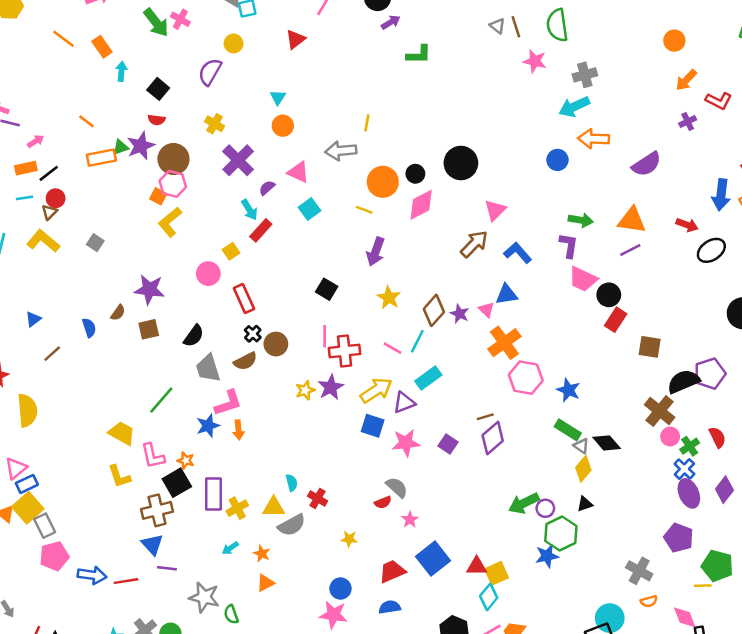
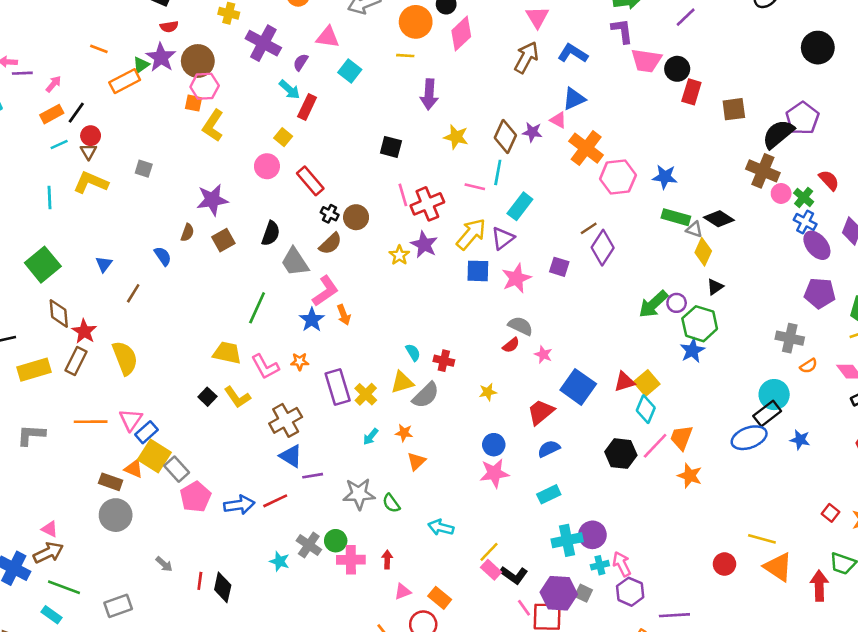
black square: (177, 483) -> (207, 397), moved, size x0.6

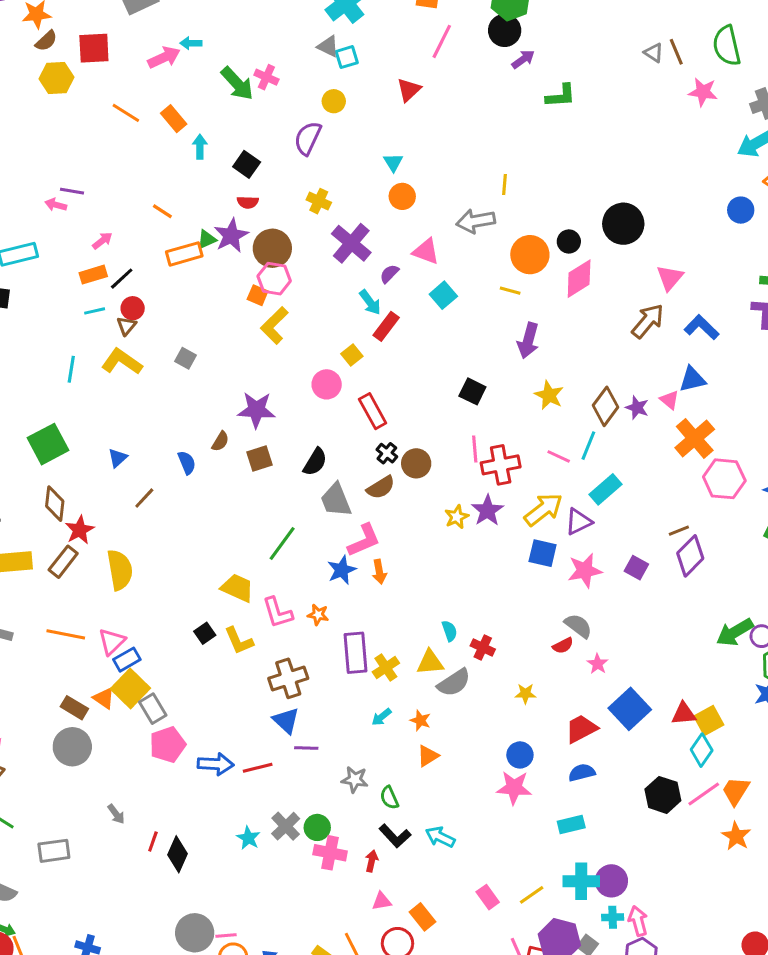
purple line: (22, 73) -> (72, 191), moved
gray star: (359, 494) -> (355, 779), size x0.7
yellow line: (489, 552) -> (532, 895), moved
black L-shape: (514, 575) -> (395, 836), moved

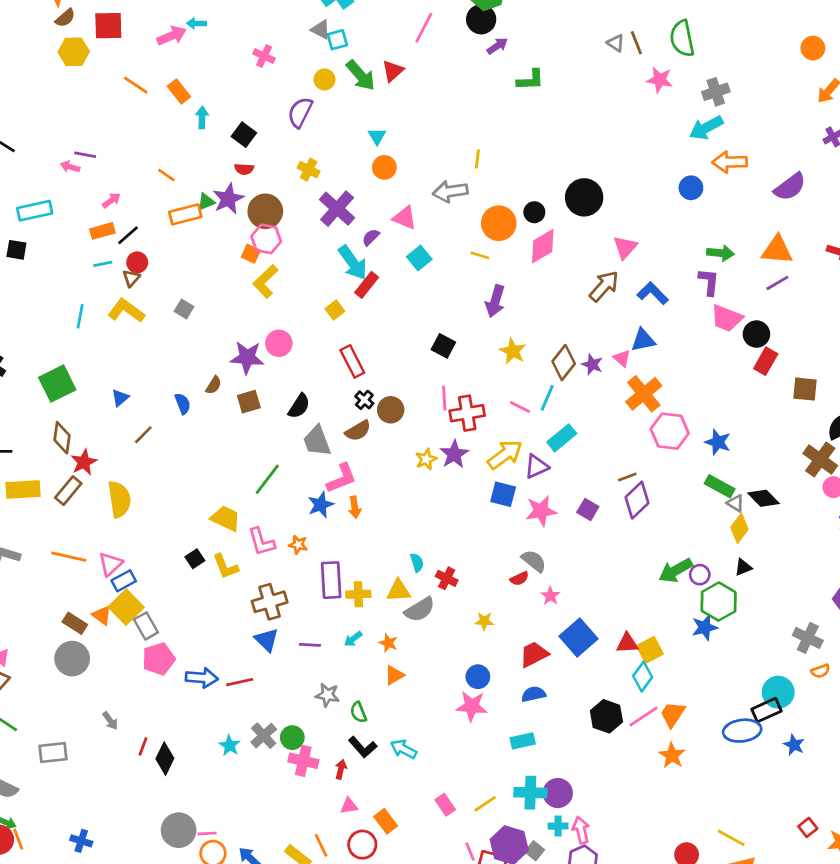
green arrow: (237, 84) -> (361, 75), moved
cyan arrow: (370, 302) -> (353, 263), size x1.5
pink circle: (327, 384) -> (279, 343), moved
yellow cross: (386, 668) -> (358, 594), turned 30
purple line: (306, 748) -> (310, 645), moved

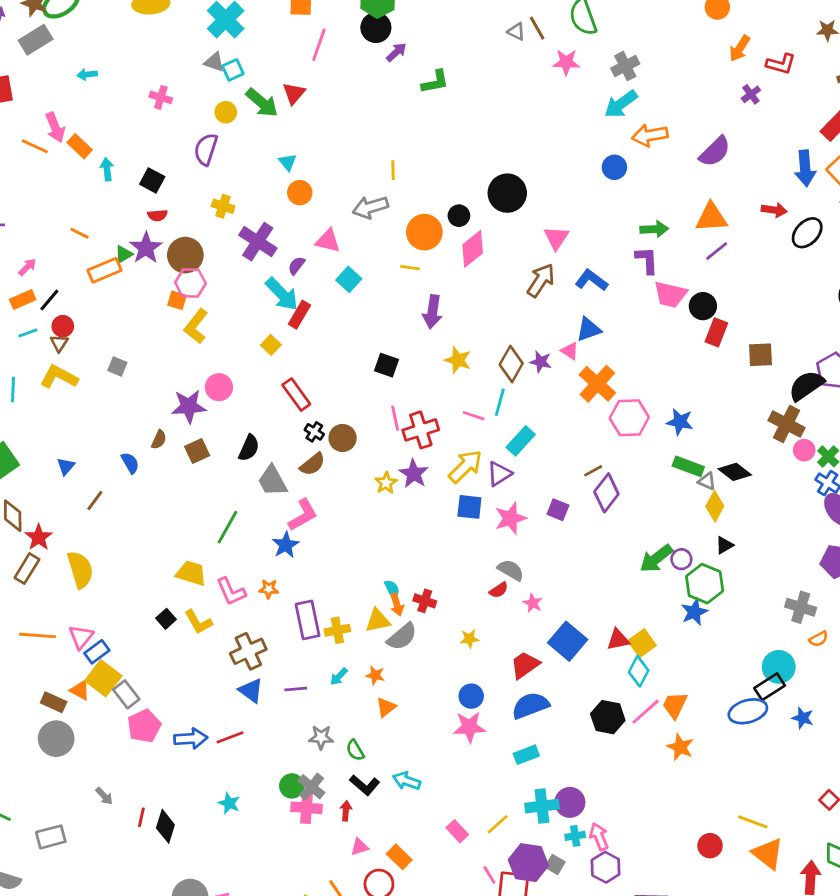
pink arrow: (172, 36) -> (55, 127), moved, turned 100
orange arrow: (355, 507) -> (397, 605), moved
blue semicircle: (534, 694) -> (530, 705), size x1.5
gray cross: (264, 736) -> (311, 787), moved

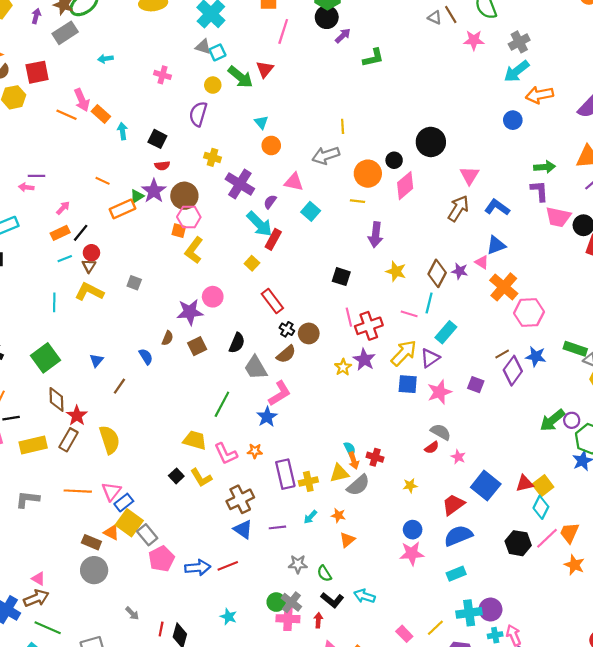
blue star: (680, 422) -> (536, 356), moved

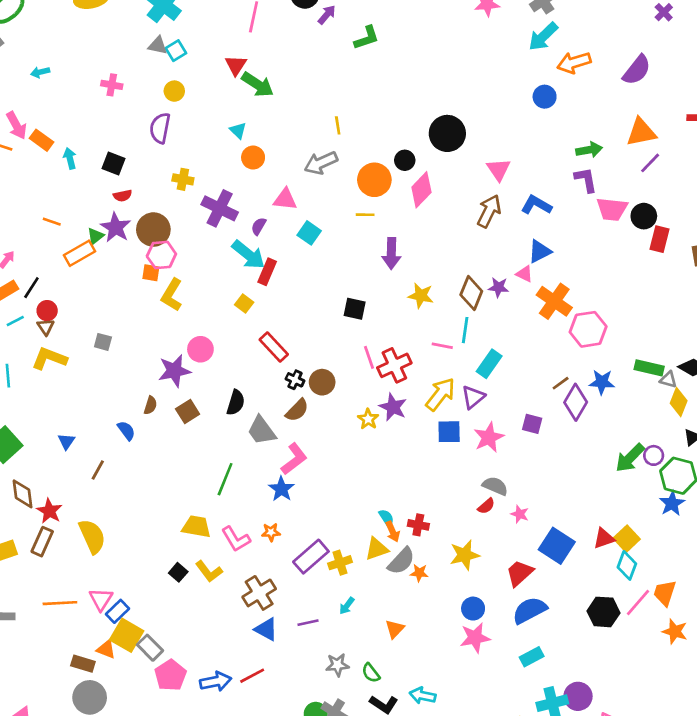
green arrow: (240, 77) -> (258, 85), moved
purple rectangle: (285, 474) -> (311, 557), turned 68
yellow star: (410, 485) -> (465, 555), size x1.6
orange star: (338, 515) -> (419, 573), moved

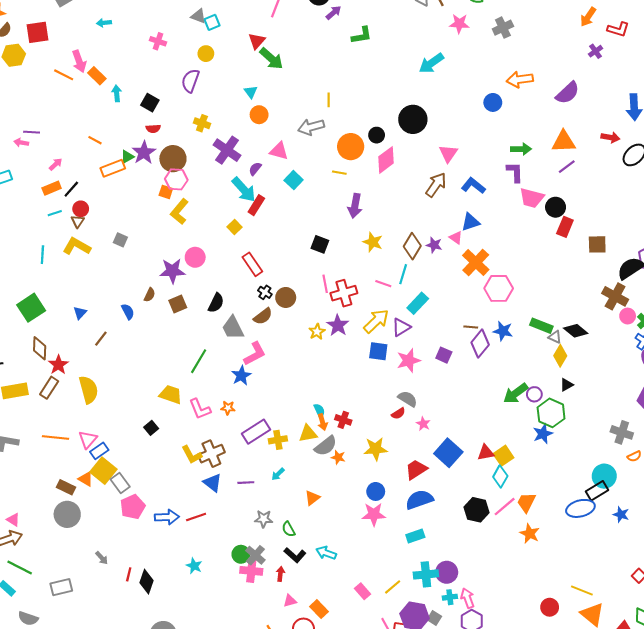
cyan arrow: (543, 37) -> (431, 63), moved
brown line: (561, 383) -> (471, 327), turned 32
yellow L-shape: (209, 571) -> (192, 455), moved

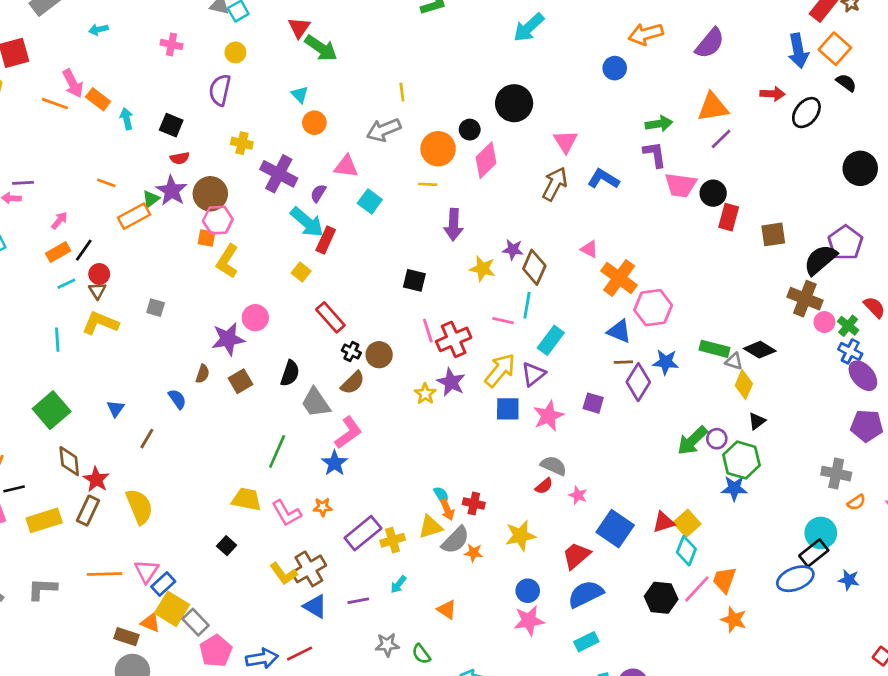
blue triangle: (470, 222) -> (619, 331), moved, turned 48
purple star: (434, 245) -> (513, 250), moved
blue star: (543, 434) -> (734, 488), turned 30
orange triangle: (312, 498) -> (447, 610), turned -42

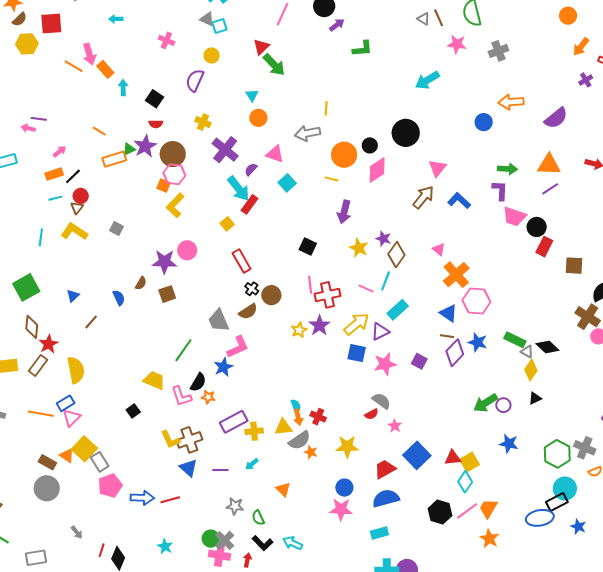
black semicircle: (290, 373) -> (198, 382), moved
green hexagon: (741, 460) -> (557, 454), moved
blue rectangle: (163, 584) -> (66, 403), moved

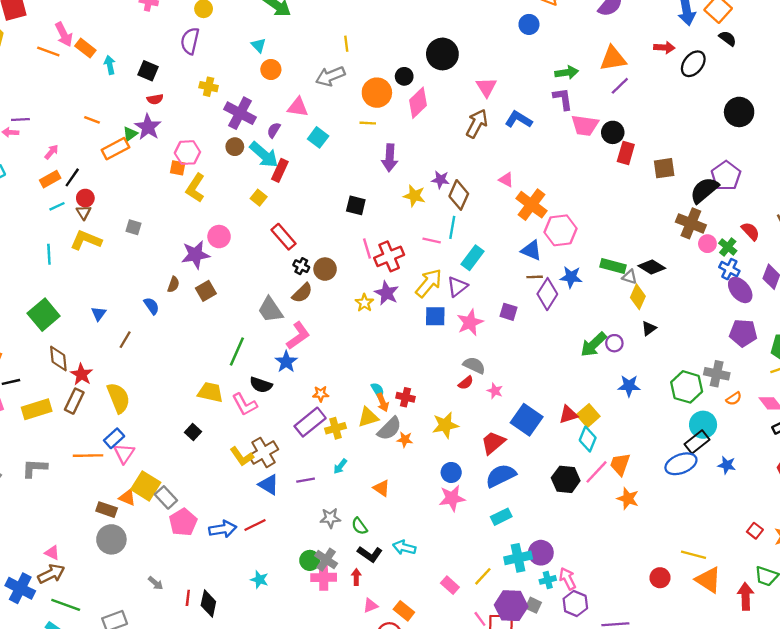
brown circle: (173, 154) -> (235, 147), moved, size x0.6
black semicircle: (198, 382) -> (261, 385), turned 90
orange star: (208, 397) -> (321, 394), moved

